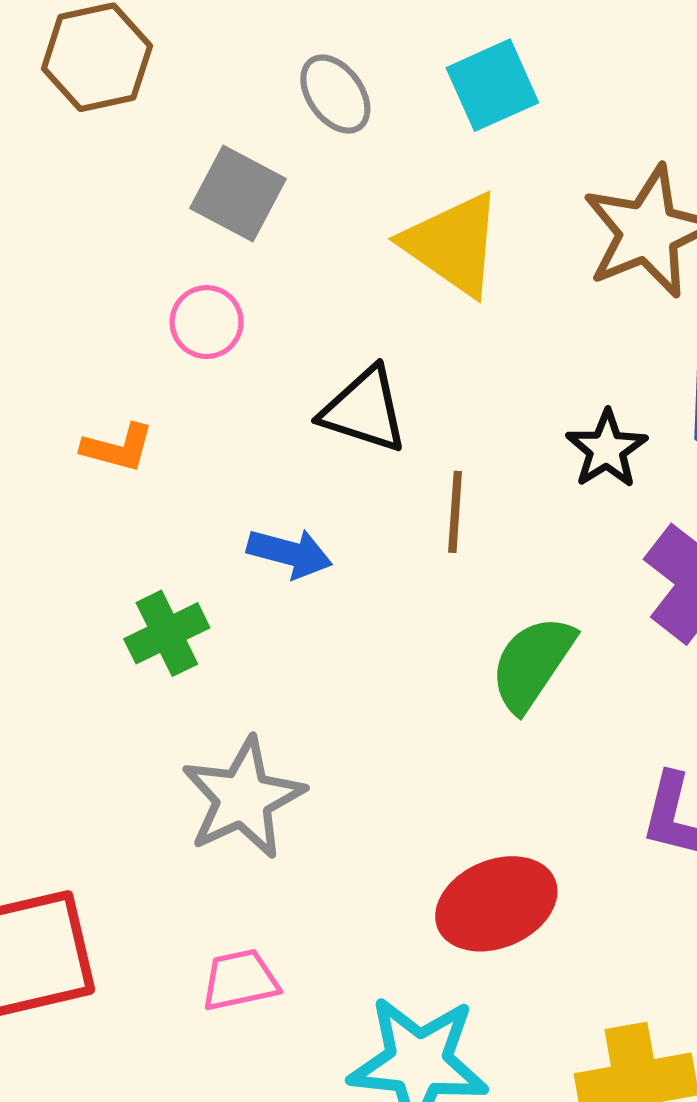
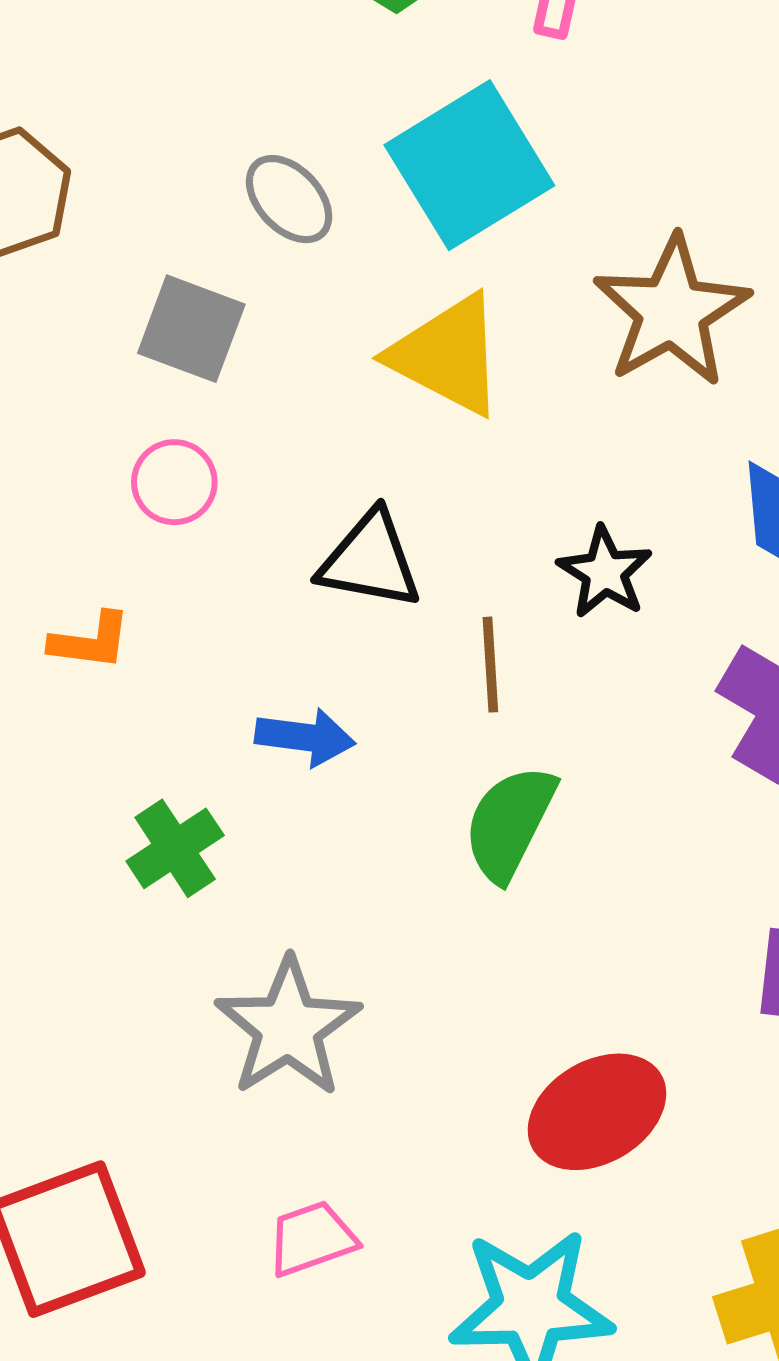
cyan square: (492, 85) -> (469, 165), size x1.5
black star: (607, 449) -> (605, 572), moved
green semicircle: (532, 663) -> (510, 823), moved

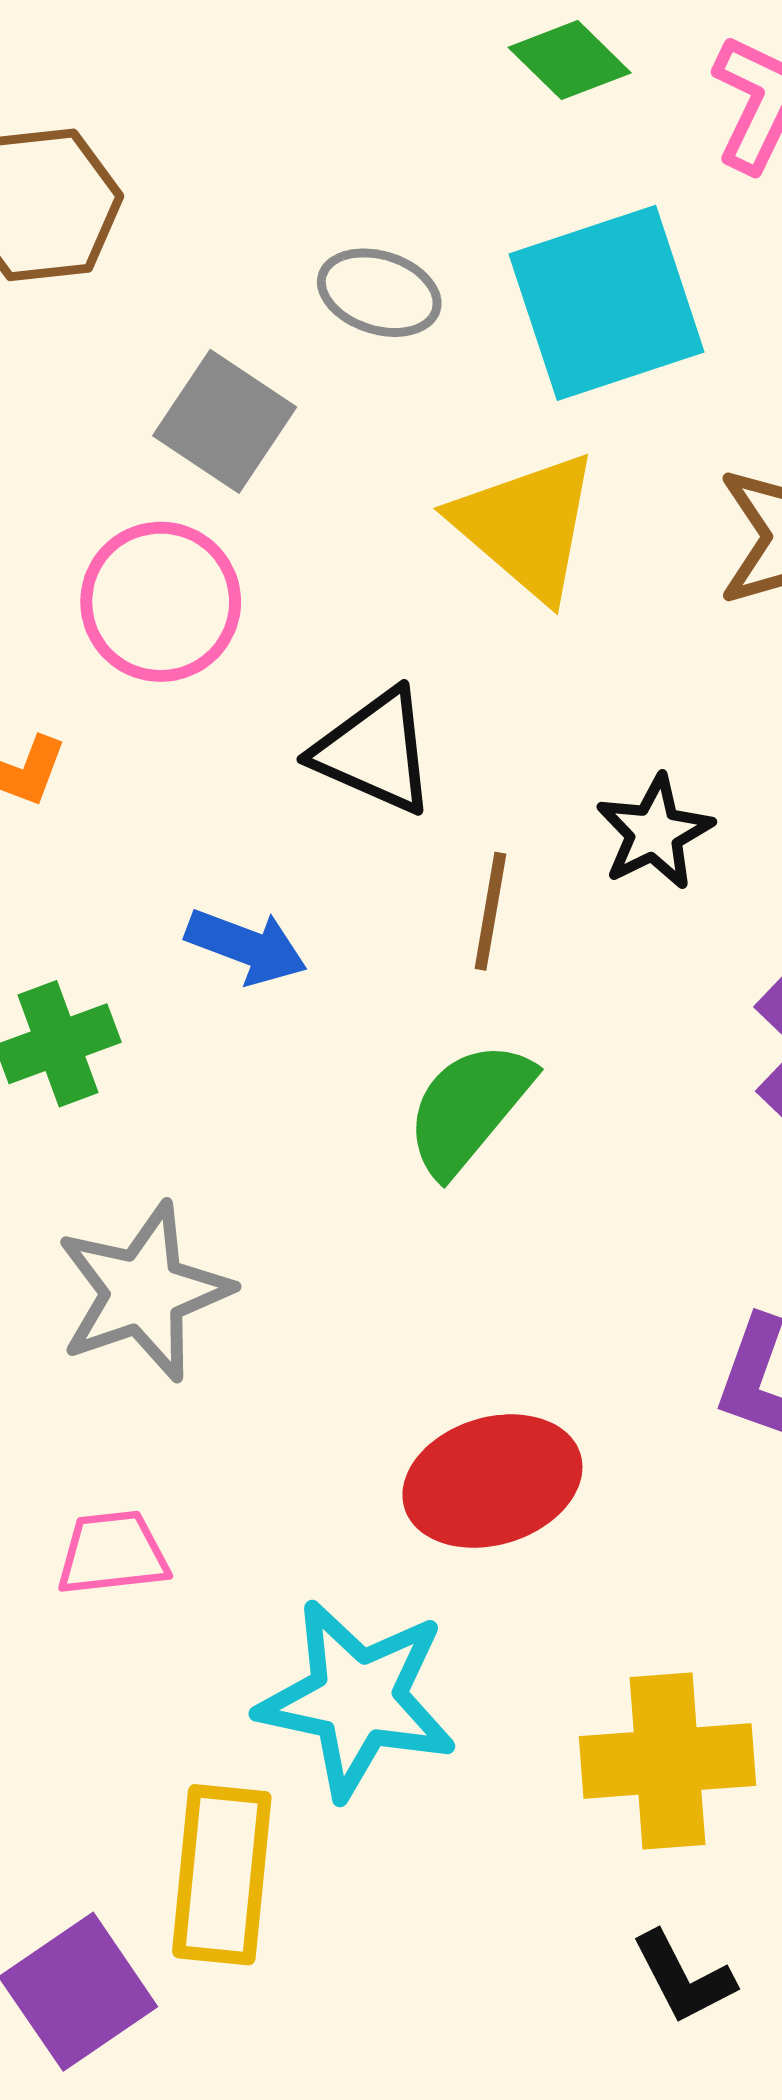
gray ellipse: (289, 199) -> (379, 293), turned -42
pink circle: (174, 482) -> (161, 602), size x1.5

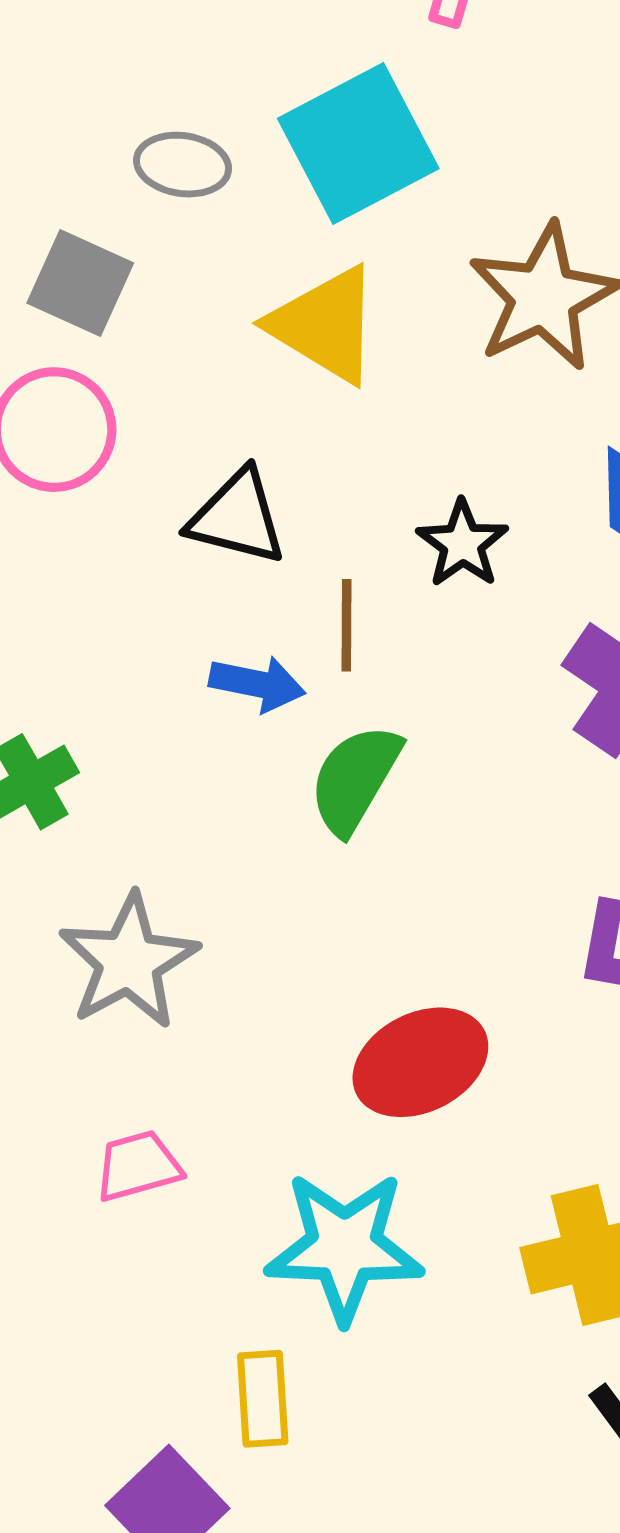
blue arrow: (246, 946) -> (257, 684), moved
yellow rectangle: (222, 1875) -> (263, 1399), size x0.7

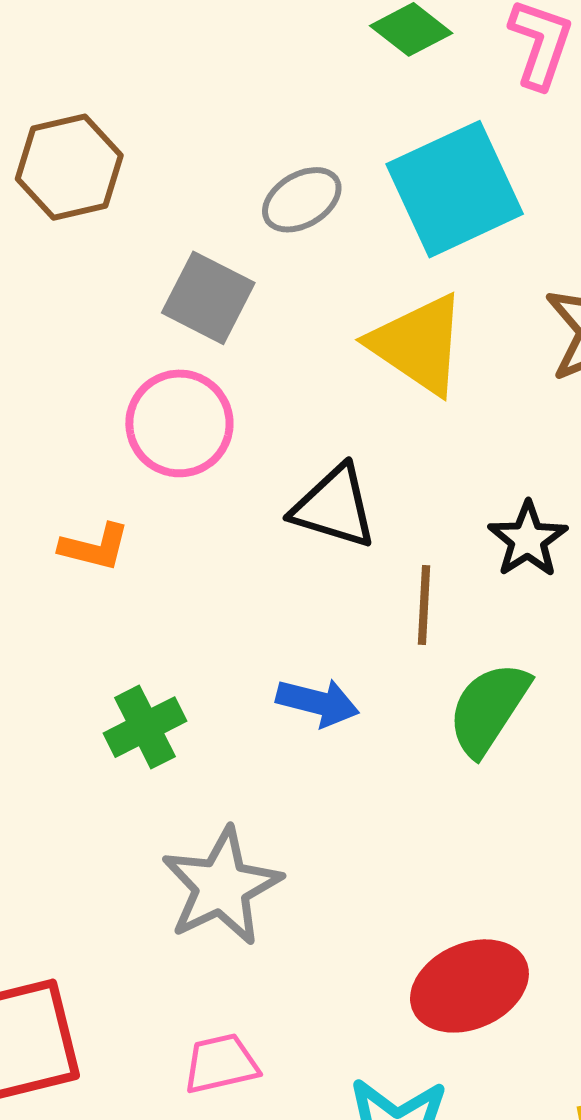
gray ellipse: (183, 165) -> (302, 200), turned -42
blue arrow: (257, 684) -> (318, 702), moved
green semicircle: (355, 779) -> (489, 709), moved

